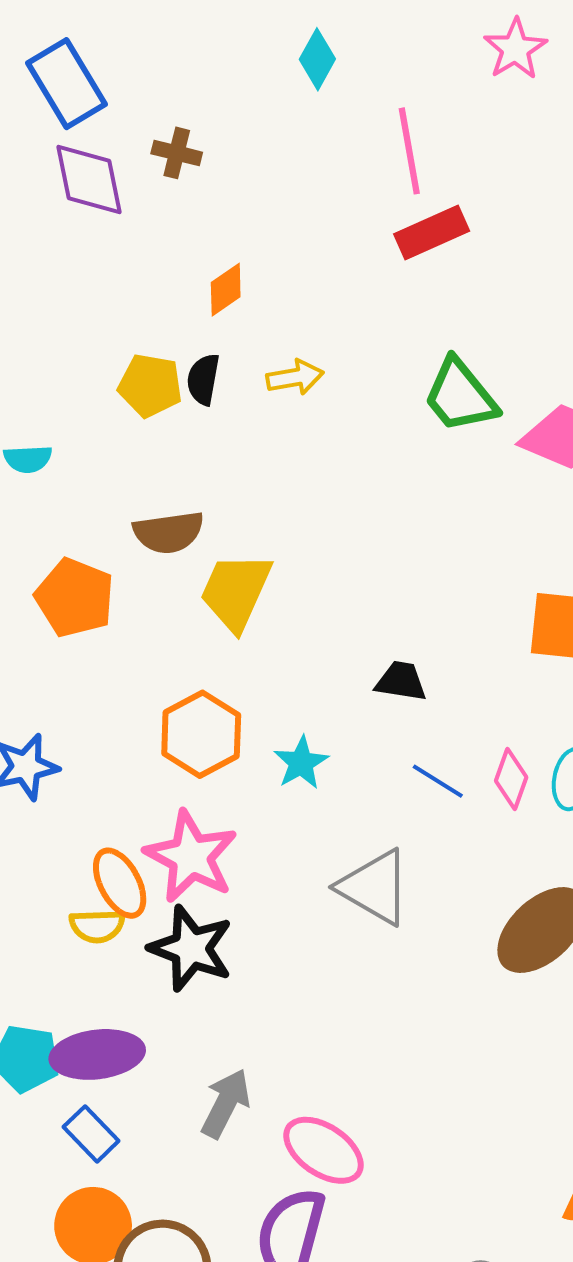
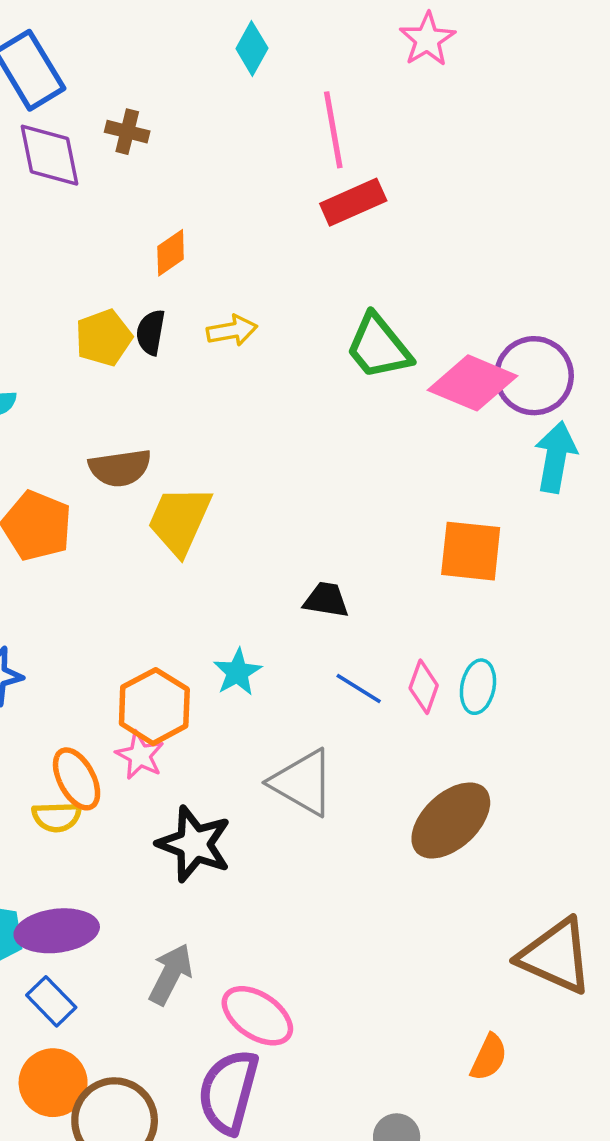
yellow pentagon: (150, 385) -> (104, 338), turned -30
orange hexagon: (201, 734) -> (154, 707), moved
pink star: (191, 857) -> (140, 755), size x0.6
black star: (191, 948) -> (194, 844), moved

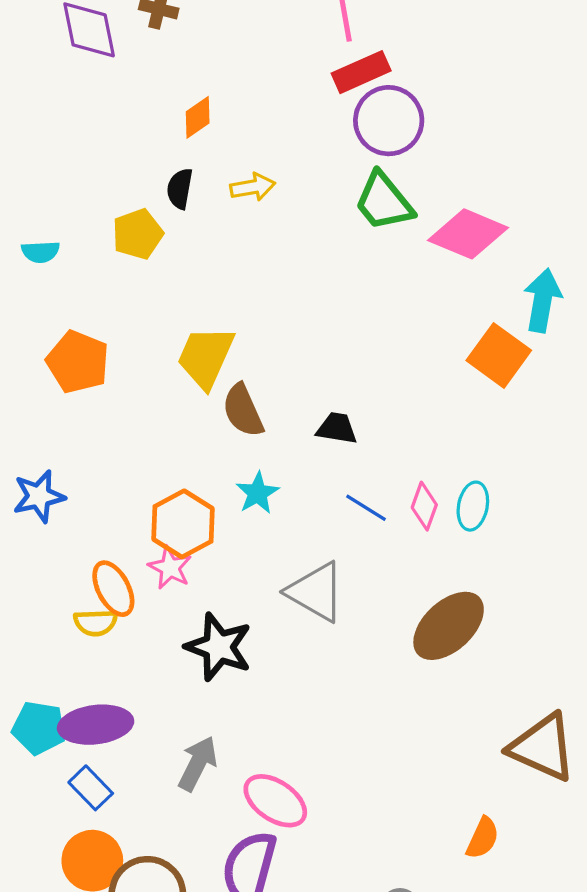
yellow pentagon: (104, 338) -> (138, 234), moved
purple circle: (534, 376) -> (389, 121), moved
brown semicircle: (120, 468) -> (243, 410), moved, turned 74
orange square: (471, 551) -> (499, 355), moved, turned 30

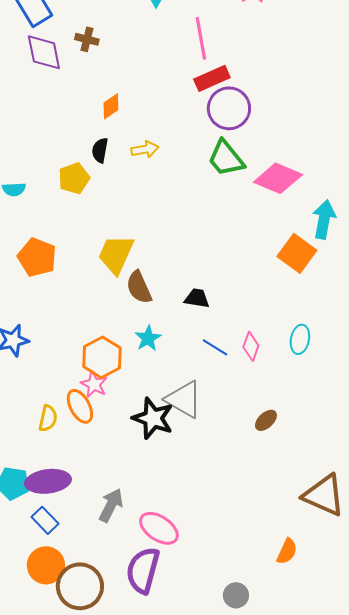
cyan ellipse: (473, 506) -> (300, 339), moved
orange ellipse: (113, 589) -> (80, 406), moved
yellow semicircle: (96, 623) -> (48, 418), turned -76
brown ellipse: (449, 626) -> (266, 420), size x0.5
black star: (219, 647) -> (153, 418), moved

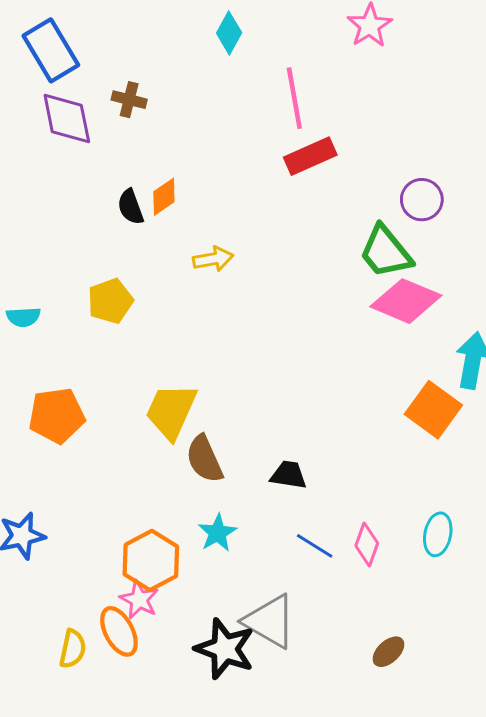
purple circle: (229, 108) -> (422, 200), moved, size x0.7
black semicircle: (100, 150) -> (131, 207), moved, turned -30
green trapezoid: (226, 158) -> (386, 252), moved
orange pentagon: (37, 257) -> (57, 416), turned -30

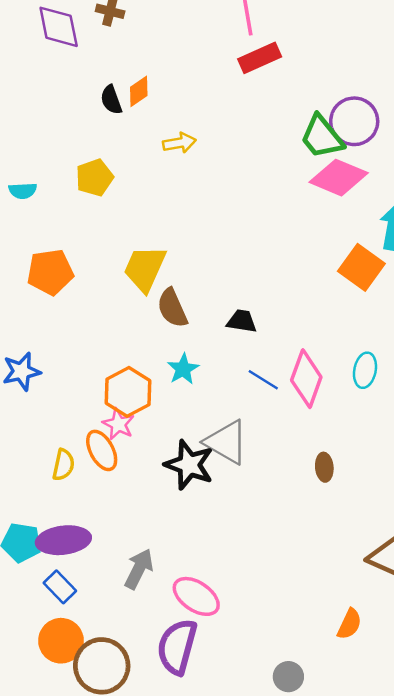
purple circle: (422, 200) -> (354, 121), moved, size x1.4
pink diamond: (367, 544) -> (306, 379), size x1.6
brown ellipse: (388, 652) -> (324, 467), turned -52

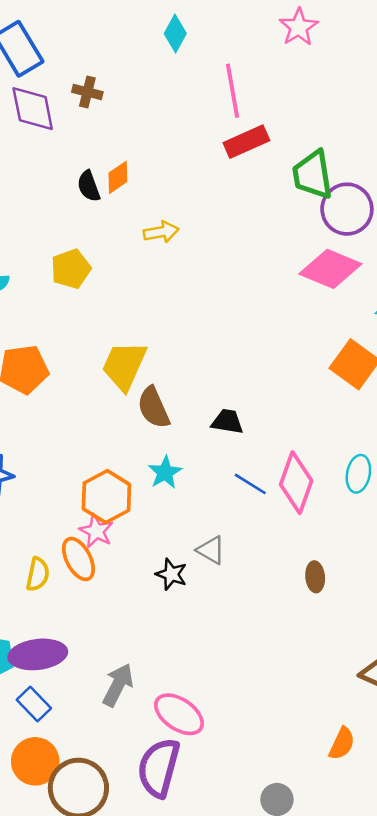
green trapezoid: (322, 137) -> (313, 175), moved, turned 30
gray triangle: (226, 442) -> (211, 550), size x0.6
black star: (189, 465) -> (171, 574), size x0.6

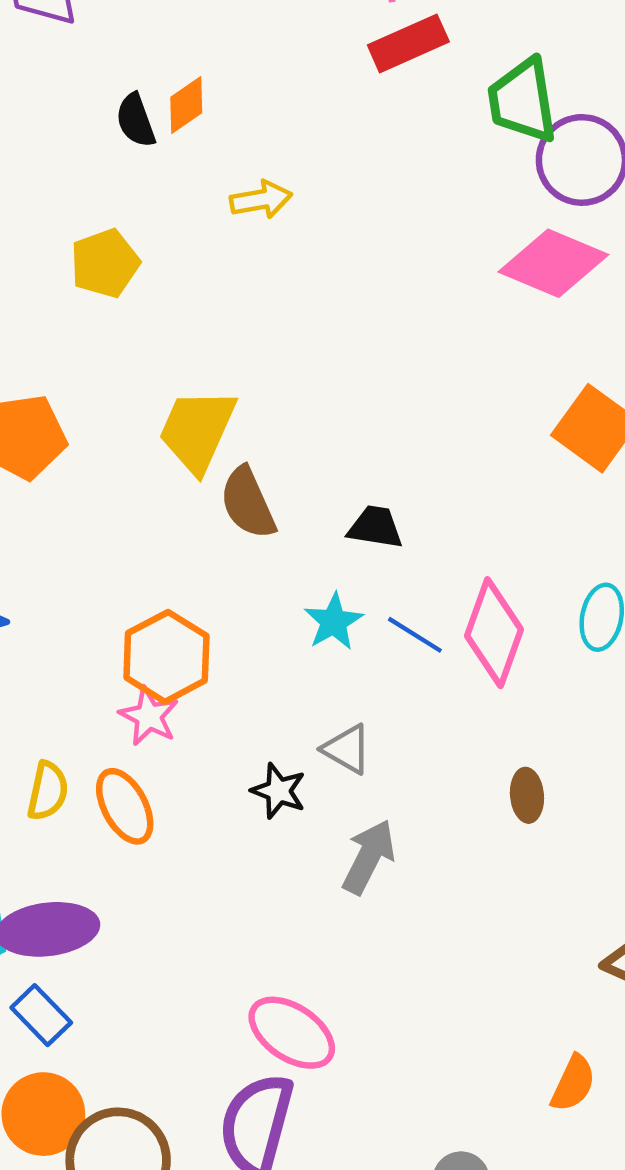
cyan star: (165, 472) -> (334, 622), moved
orange ellipse: (78, 559) -> (125, 806), moved
gray arrow: (118, 685) -> (369, 857), moved

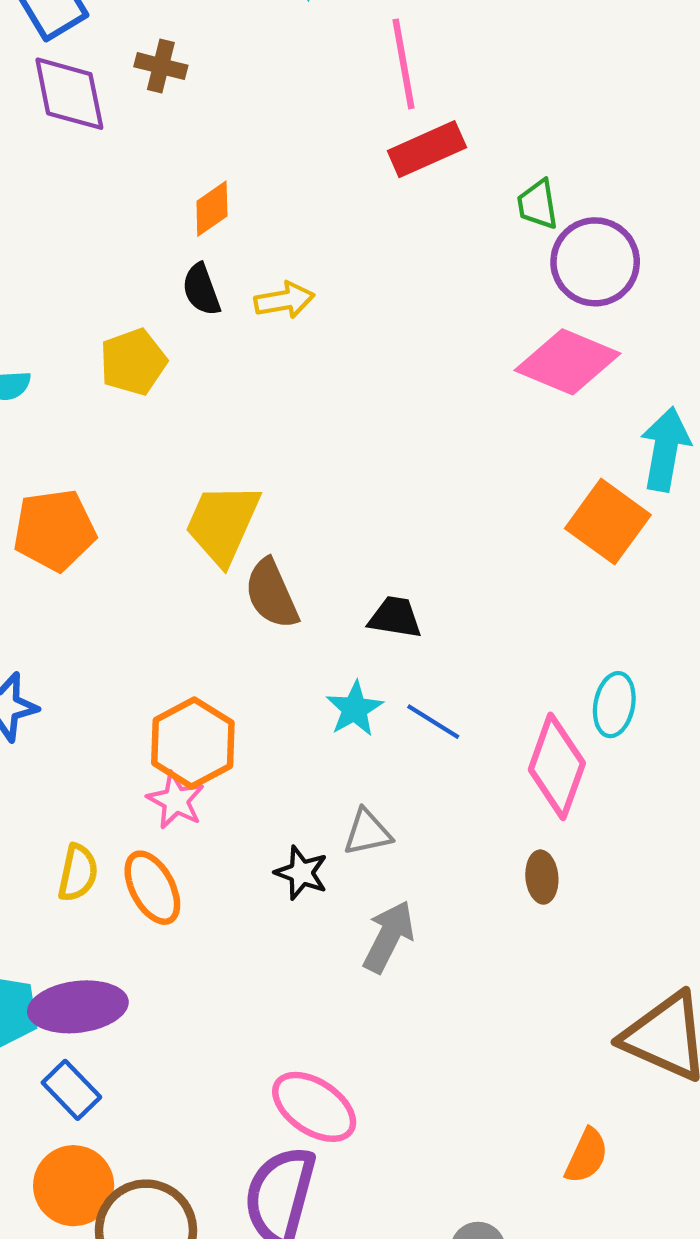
green trapezoid: (523, 101) -> (538, 204), size x0.6
black semicircle: (136, 120) -> (201, 290), moved
pink diamond: (494, 633) -> (557, 766), moved
gray triangle: (347, 749) -> (367, 832), turned -42

